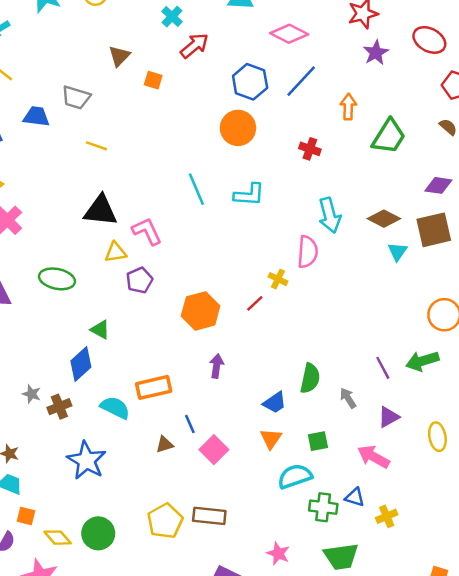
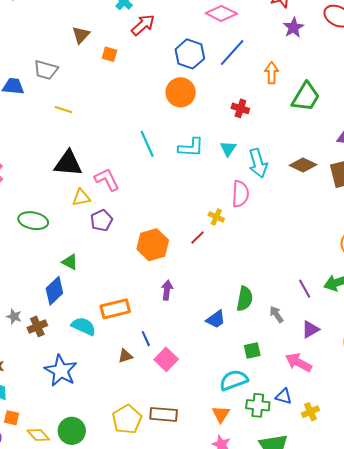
cyan triangle: (397, 252) -> (228, 149), moved
orange triangle: (271, 439) -> (221, 414), moved

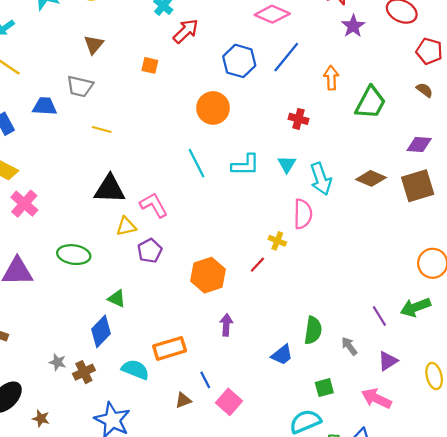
brown triangle: (81, 35) -> (94, 44), moved
orange circle: (181, 92) -> (213, 108), moved

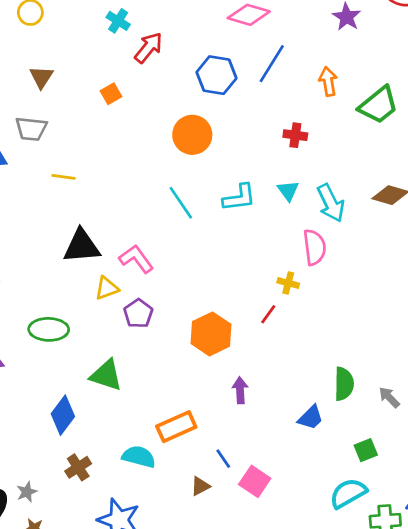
orange square: (150, 65) -> (111, 94), turned -36
green trapezoid: (370, 103) -> (378, 105), turned 30
green triangle: (117, 299) -> (106, 375), size x1.5
blue diamond: (101, 331) -> (63, 415), moved
gray star: (58, 362) -> (27, 492), moved, turned -30

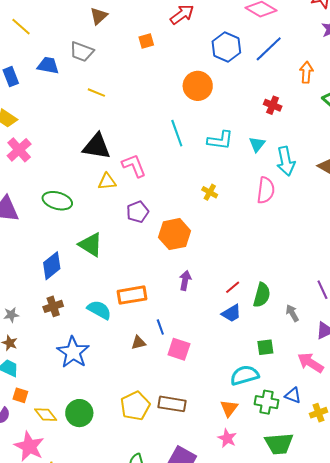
yellow cross: (288, 283) -> (210, 192), moved
purple pentagon: (138, 314) -> (138, 212), moved
red line: (268, 314) -> (233, 287), moved
pink square: (255, 481) -> (179, 349), turned -30

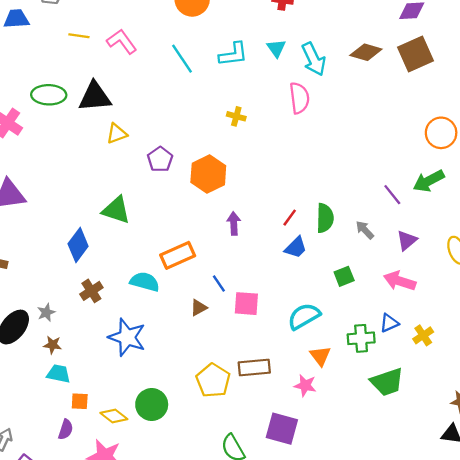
pink L-shape: (134, 166) -> (122, 42), moved
green ellipse: (57, 201) -> (49, 95), moved
cyan semicircle: (245, 375) -> (304, 316), moved
blue triangle: (293, 395) -> (389, 323), turned -30
pink star: (227, 438) -> (305, 385), moved

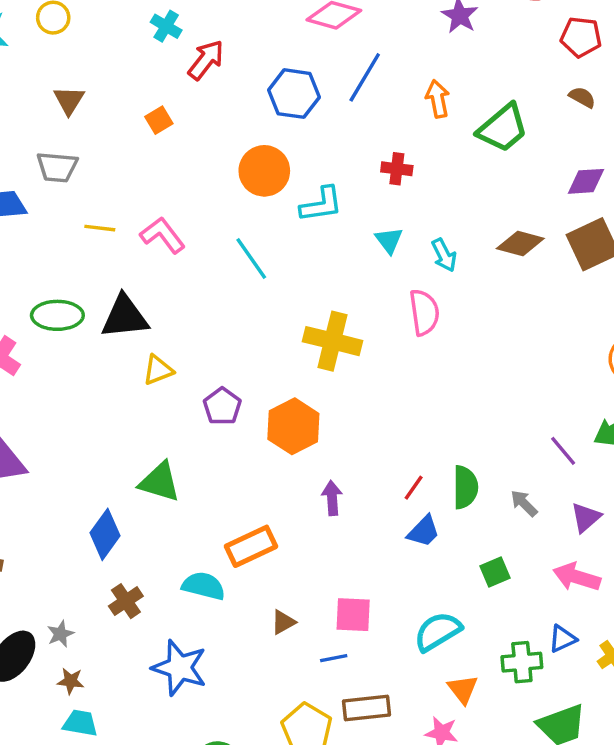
cyan L-shape: (233, 54) -> (321, 204), moved
cyan arrow: (314, 59) -> (444, 255), size x0.7
yellow cross: (236, 116) -> (332, 341), size x2.0
blue line: (219, 284) -> (334, 658), moved, turned -66

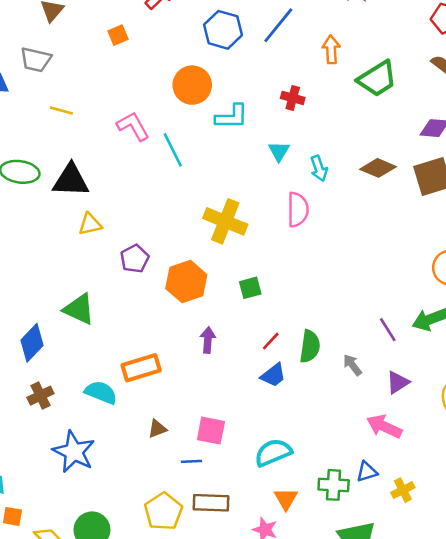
pink L-shape: (163, 235) -> (133, 126), moved
green square: (495, 572) -> (250, 288), moved

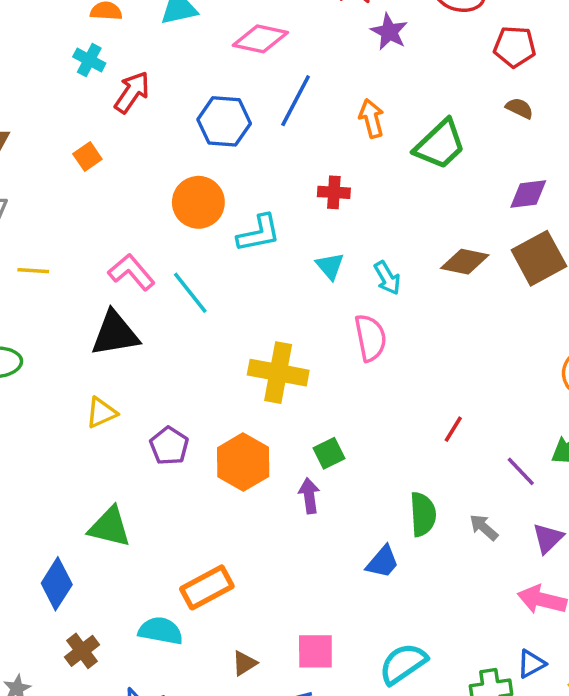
black triangle: (71, 180) -> (115, 334), moved
purple arrow: (208, 340) -> (309, 496), moved
red line: (271, 341) -> (453, 429), moved

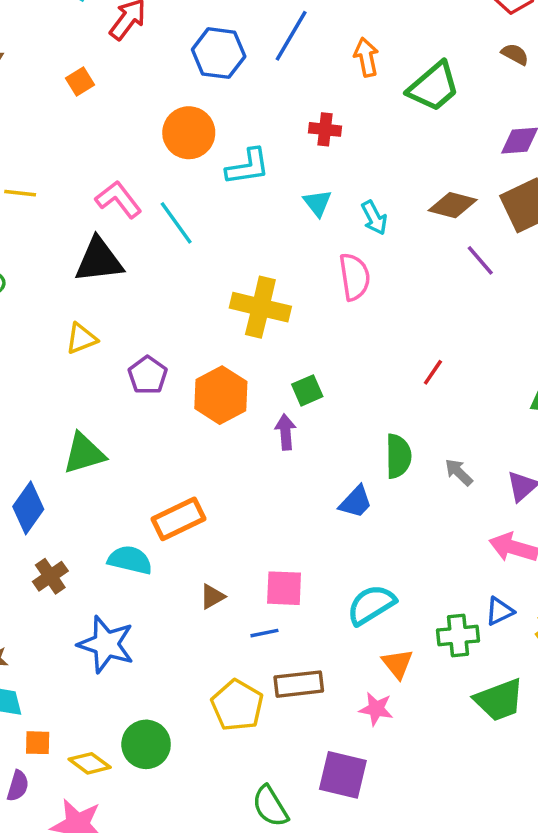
purple line: (521, 471) -> (480, 260), moved
green triangle: (110, 527) -> (84, 454), turned -33

